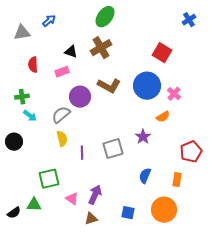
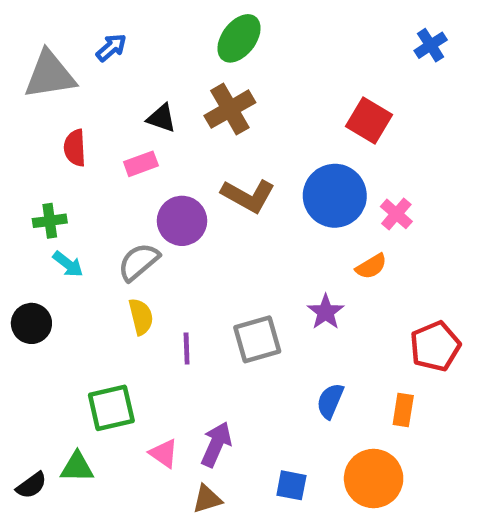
gray triangle: (22, 33) -> (50, 75), size x1.4

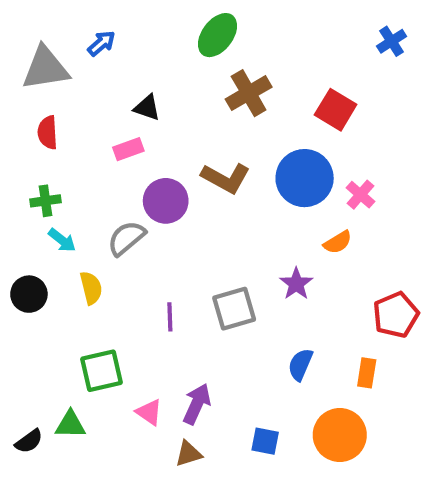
brown cross: (230, 109) -> (249, 93), moved
red semicircle: (75, 148) -> (48, 132), moved
yellow semicircle: (141, 317) -> (91, 288), moved

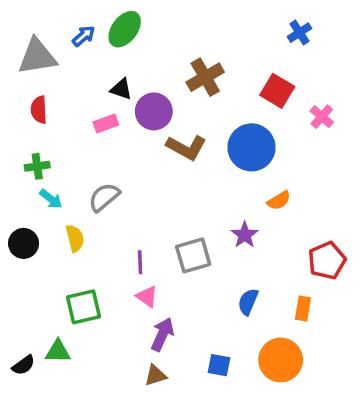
green ellipse: (218, 35) -> (125, 29), moved
blue cross: (392, 41) -> (299, 33), moved
pink cross: (360, 195) -> (322, 117), moved
purple circle: (166, 201) -> (154, 111), moved
pink triangle: (149, 412) -> (147, 297), moved

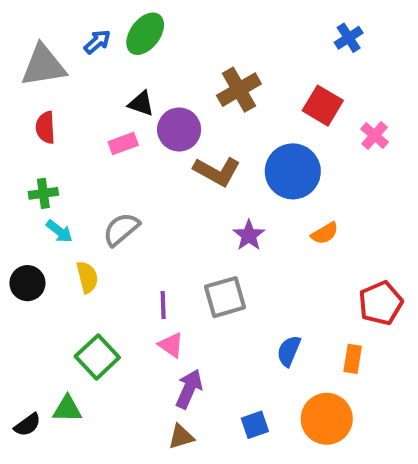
purple star: (245, 235) -> (249, 235), moved
green square: (84, 307) -> (97, 357), turned -30
blue square: (219, 365) -> (255, 425), turned -30

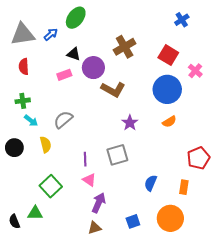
blue arrow: (97, 42) -> (51, 34), moved
blue circle: (293, 171) -> (167, 89), moved
black semicircle: (27, 425) -> (14, 221), turned 104

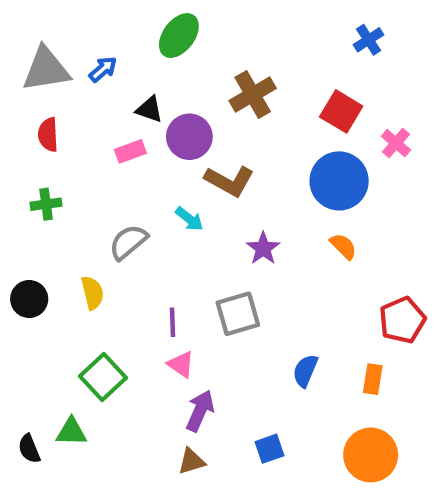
green ellipse: (76, 18) -> (179, 36), moved
cyan arrow: (31, 121) -> (189, 219), moved
orange semicircle: (169, 122) -> (343, 246), turned -104
orange circle: (170, 218) -> (371, 455), moved

